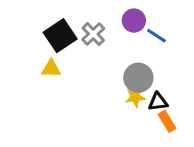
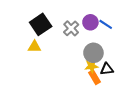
purple circle: (134, 21) -> (90, 22), moved
gray cross: (93, 34) -> (71, 28), moved
orange rectangle: (167, 121) -> (94, 77), moved

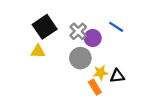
purple circle: (90, 22) -> (93, 38), moved
gray circle: (93, 53) -> (80, 58), moved
orange rectangle: (94, 77) -> (95, 87), moved

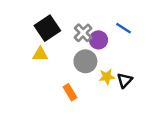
black triangle: (117, 76) -> (125, 80), turned -40
orange rectangle: (95, 87) -> (70, 92), moved

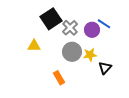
black square: (47, 28) -> (51, 19), moved
purple circle: (98, 40) -> (92, 30), moved
yellow star: (107, 77) -> (90, 55), moved

